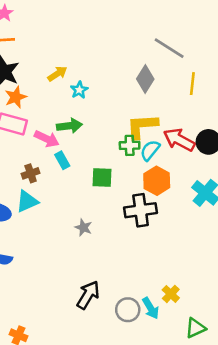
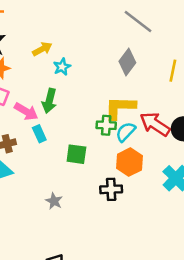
gray line: (169, 48) -> (138, 22), moved
green arrow: (69, 126) -> (49, 101), turned 105
black cross: (141, 210) -> (111, 189), size x0.7

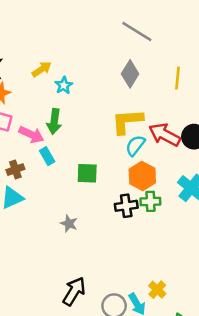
green cross: (106, 125) -> (150, 201), moved

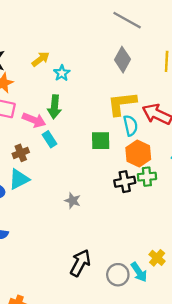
cyan semicircle: (135, 145) -> (130, 126), turned 132
green square: (87, 173) -> (101, 141), moved

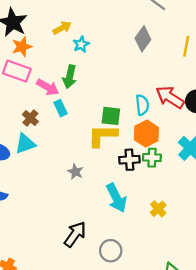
yellow L-shape: (122, 104) -> (103, 136), moved
brown cross: (21, 153) -> (30, 118), turned -35
yellow cross: (157, 258) -> (158, 209), moved
cyan arrow: (139, 272) -> (116, 198), moved, size x1.4

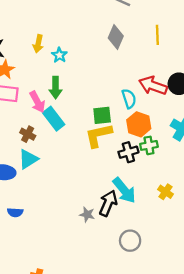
yellow arrow: (62, 28) -> (38, 44), turned 144
pink arrow: (48, 87) -> (37, 102), turned 45
cyan rectangle: (61, 108) -> (54, 119), size x1.5
gray star: (75, 172) -> (87, 215), moved
black arrow: (75, 234) -> (108, 203), moved

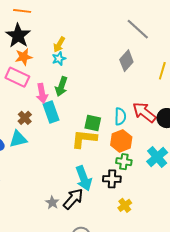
cyan star: (59, 55) -> (59, 59), moved
black cross: (128, 152) -> (112, 179), moved
cyan arrow: (124, 190) -> (84, 178), moved

